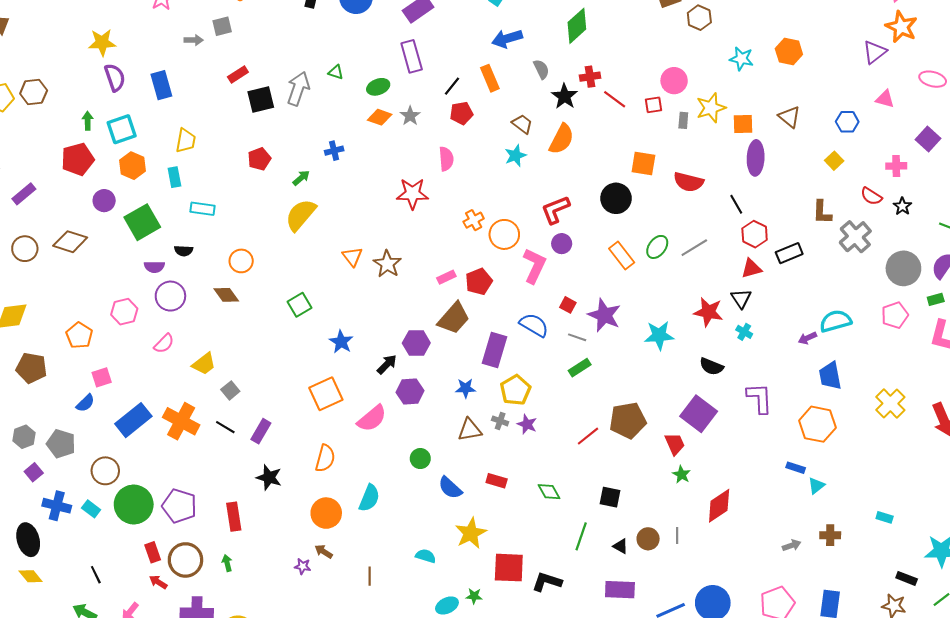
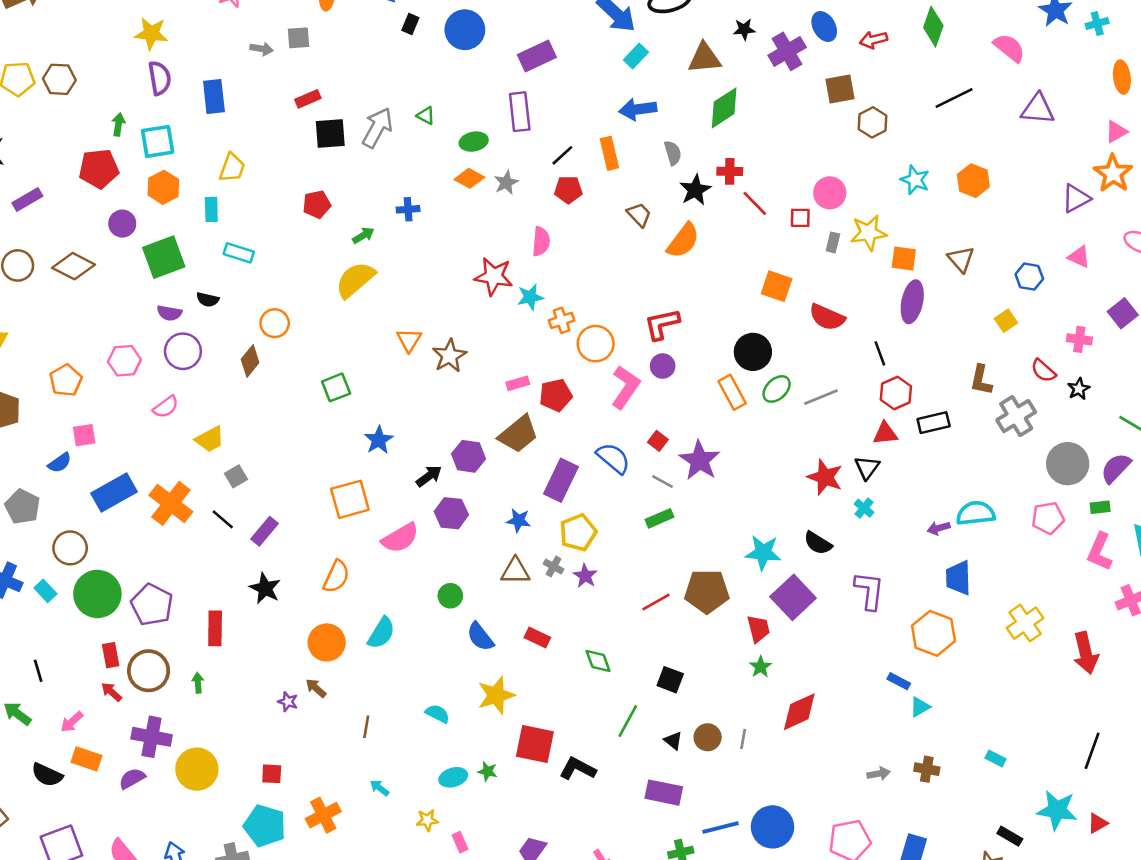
cyan star: (515, 156) -> (530, 297), moved
black circle: (616, 198) -> (753, 352), moved
brown diamond: (226, 295) -> (250, 361), turned 65
cyan star: (659, 335) -> (763, 553), moved

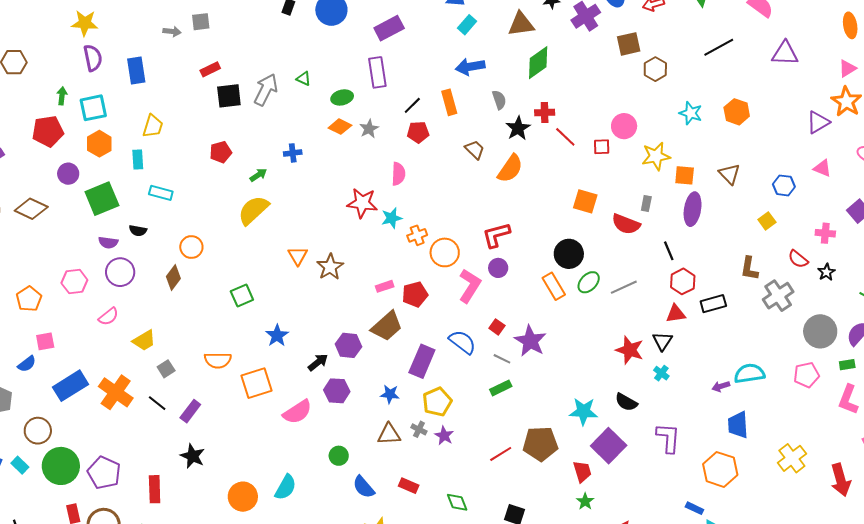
gray rectangle: (833, 242) -> (646, 203), moved
orange semicircle: (336, 577) -> (218, 360), moved, turned 68

